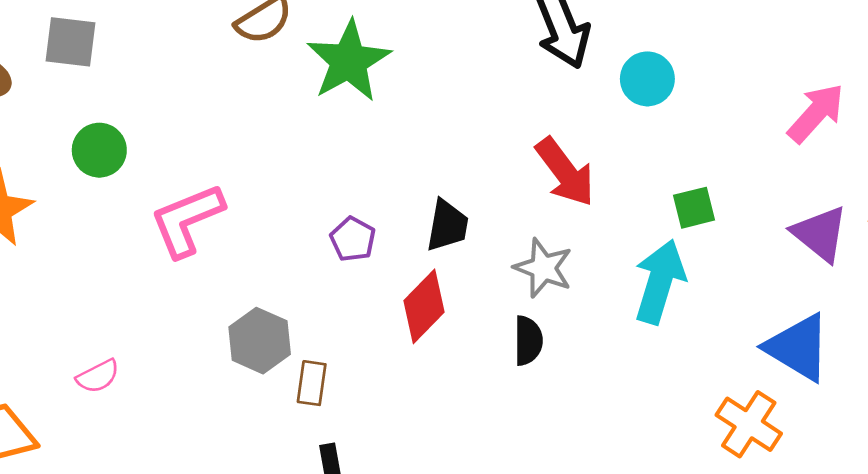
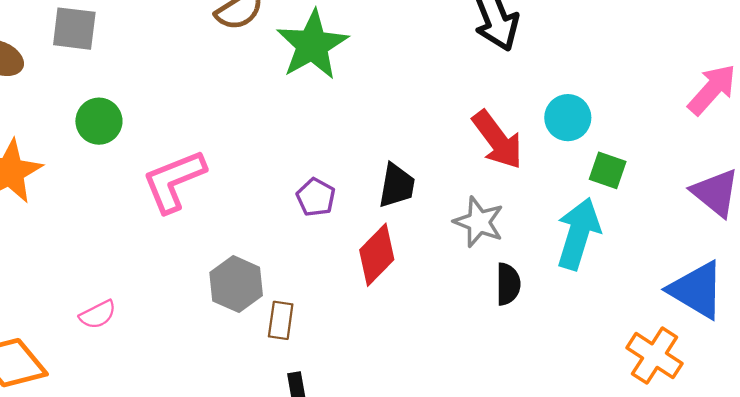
cyan circle: (647, 79) -> (568, 118), moved
green square: (694, 208) -> (608, 170), turned 33
black semicircle: (528, 341) -> (508, 284), moved

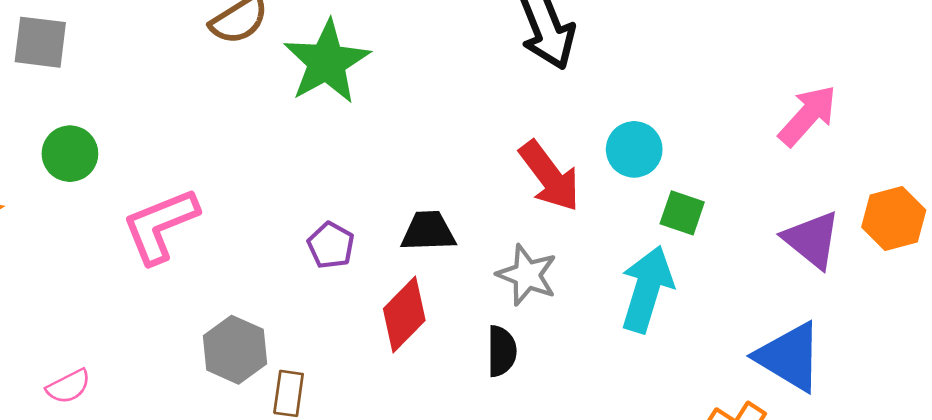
black trapezoid: (397, 186) -> (428, 231), turned -102
black semicircle: (508, 284) -> (502, 351), moved

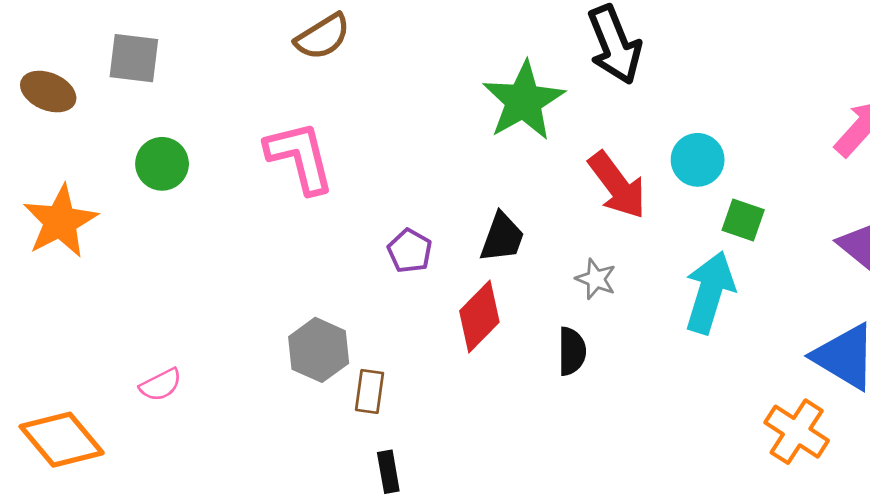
green star: (327, 62) -> (524, 101), moved
pink L-shape: (160, 226) -> (300, 157), moved, turned 98
black trapezoid: (428, 231) -> (502, 237), turned 112
gray star: (527, 275) -> (596, 279), size x0.7

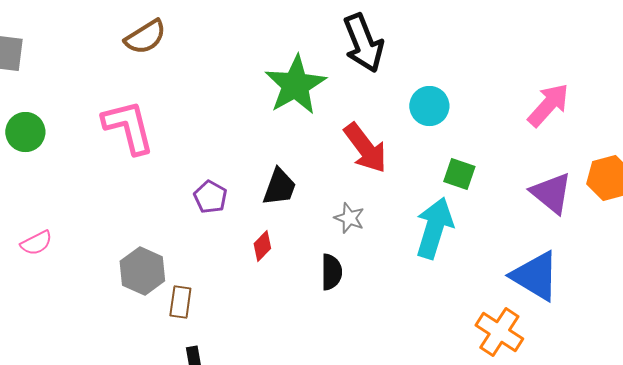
cyan circle: (698, 160) -> (429, 106), moved
red diamond: (479, 316) -> (262, 246), size x0.6
pink semicircle: (161, 385) -> (36, 243), moved

